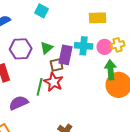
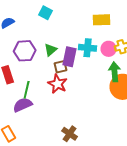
green line: (40, 87) -> (27, 90), moved

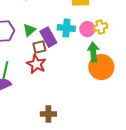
purple rectangle: (70, 57) -> (48, 37), turned -42
brown cross: (70, 134) -> (48, 114), turned -35

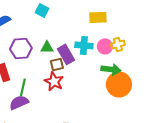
green triangle: (29, 30) -> (47, 47), turned 40
green arrow: (93, 52) -> (111, 69), turned 102

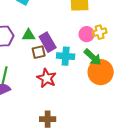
cyan cross: (84, 45) -> (66, 56), moved
green arrow: (111, 69) -> (93, 57), turned 36
red star: (54, 81) -> (47, 78), moved

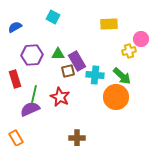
pink circle: (87, 34) -> (141, 39), moved
orange circle: (101, 72) -> (116, 97), moved
red star: (47, 78) -> (60, 97), moved

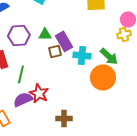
yellow cross: (129, 51) -> (124, 34), moved
red star: (60, 97) -> (39, 93), moved
purple semicircle: (30, 109) -> (23, 99), moved

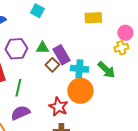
brown square: (55, 51) -> (52, 65), turned -32
orange circle: (103, 77) -> (80, 91), moved
red star: (39, 93) -> (58, 107), moved

